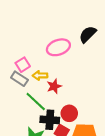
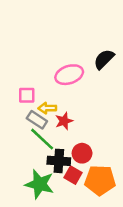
pink square: (23, 65) -> (27, 95), turned 32
gray rectangle: (19, 79) -> (37, 120), moved

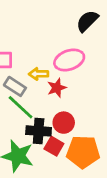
pink ellipse: (69, 75) -> (69, 60), moved
yellow arrow: (47, 108) -> (39, 74), moved
red star: (64, 121) -> (57, 88), moved

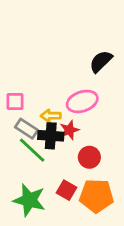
red circle: (64, 123) -> (89, 157), moved
black cross: (39, 131) -> (51, 136), moved

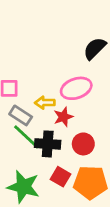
black cross: (51, 136) -> (48, 144), moved

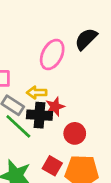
pink ellipse: (76, 88) -> (52, 54), moved, turned -44
black cross: (48, 144) -> (39, 115), moved

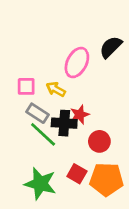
yellow arrow: (37, 93) -> (56, 89), moved, turned 30

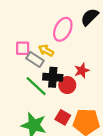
gray rectangle: (37, 113) -> (35, 59), moved
red star: (80, 115) -> (82, 71), moved
red circle: (99, 141) -> (67, 85), moved

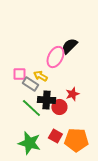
black semicircle: (90, 17) -> (69, 46), moved

